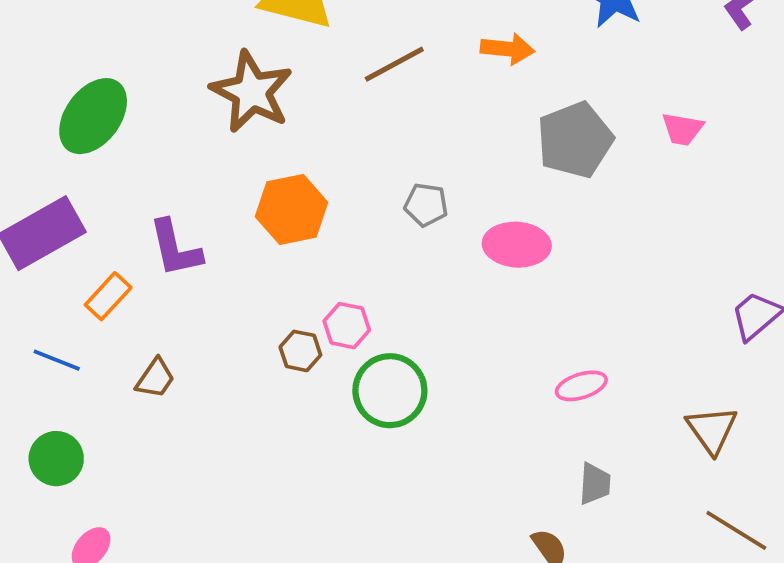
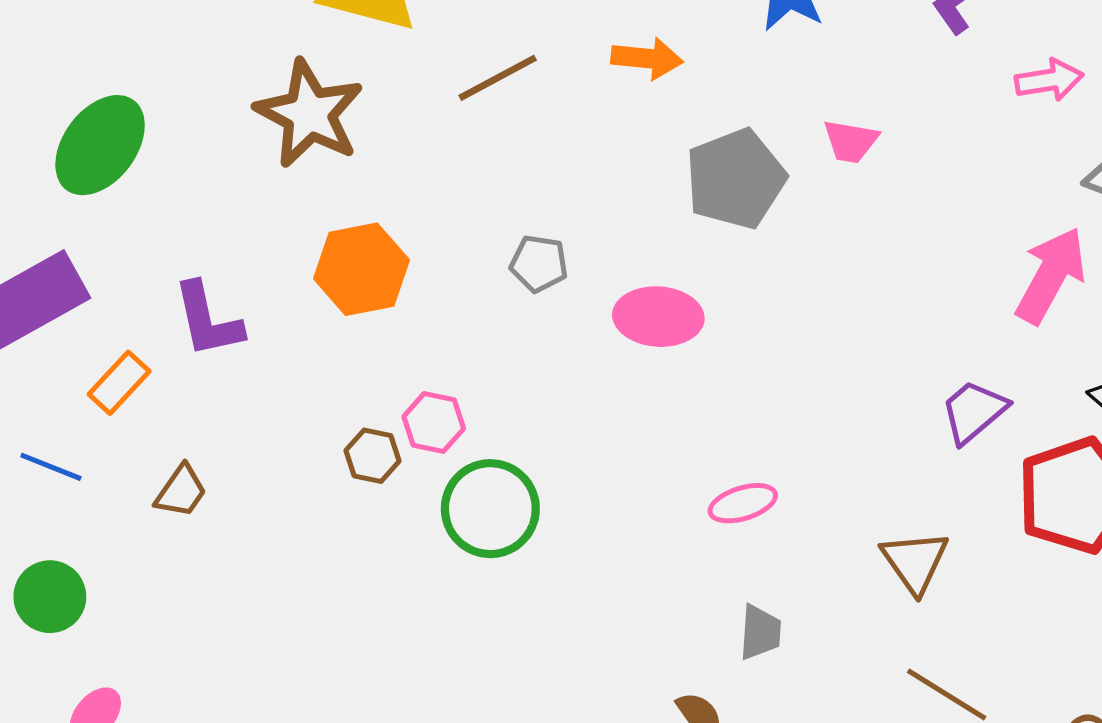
pink trapezoid: (682, 129) -> (851, 141), moved

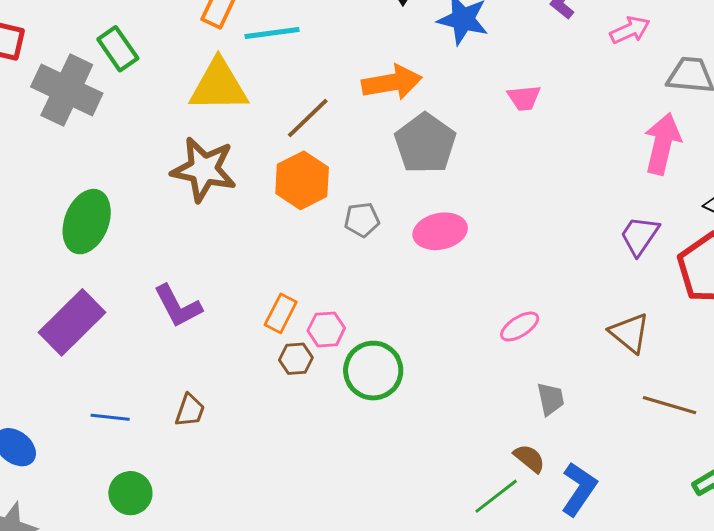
orange arrow: (647, 58) -> (392, 82), size x1.4
gray pentagon: (736, 179) -> (425, 143), moved
orange hexagon: (361, 269) -> (302, 180), moved
orange rectangle: (119, 383) -> (281, 313), moved

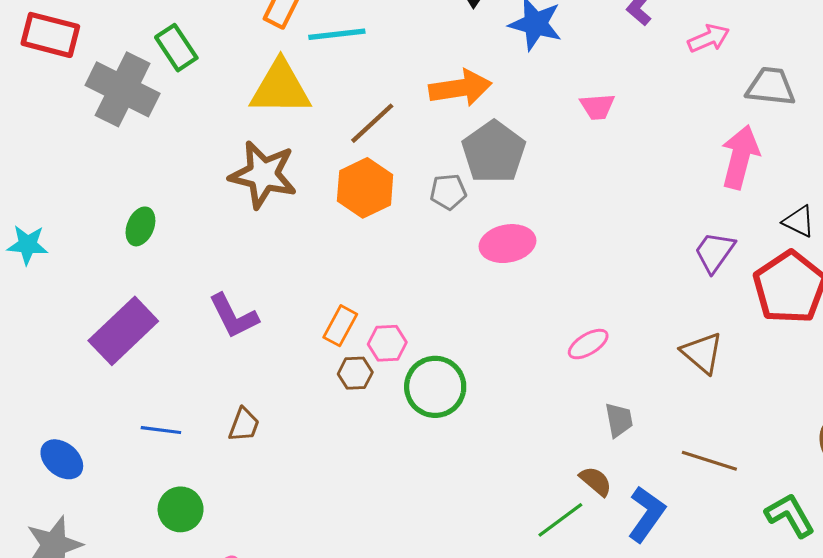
gray pentagon: (362, 220) -> (448, 192), moved
green ellipse: (87, 222) -> (140, 226), size x0.6
brown line: (670, 405) -> (709, 461), moved

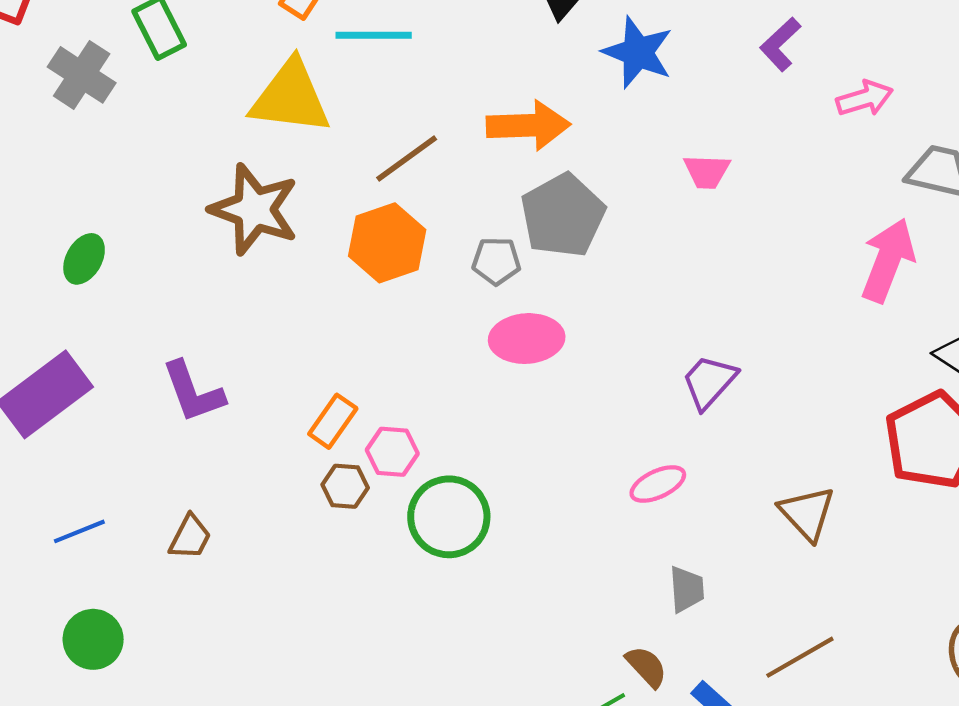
gray cross: (123, 89) -> (82, 75), size x0.7
pink ellipse: (508, 244) -> (527, 339), moved
purple trapezoid: (715, 252) -> (709, 382), moved
blue line: (161, 430) -> (79, 531), turned -36
brown line: (709, 461) -> (800, 657), turned -54

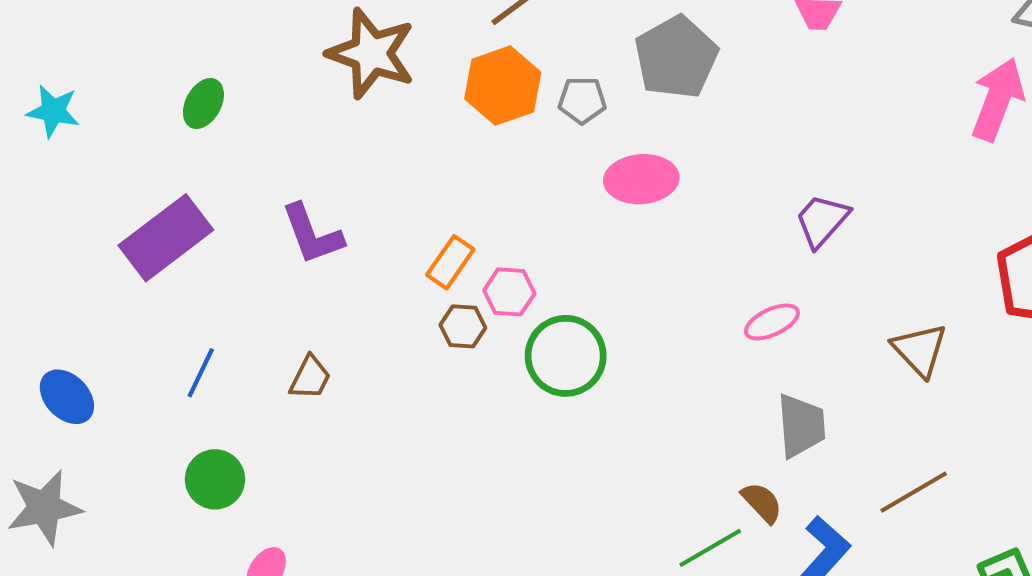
gray pentagon: (496, 261) -> (582, 100), moved
blue line: (79, 531) -> (201, 373), turned -42
gray trapezoid: (687, 589) -> (801, 426), size x1.4

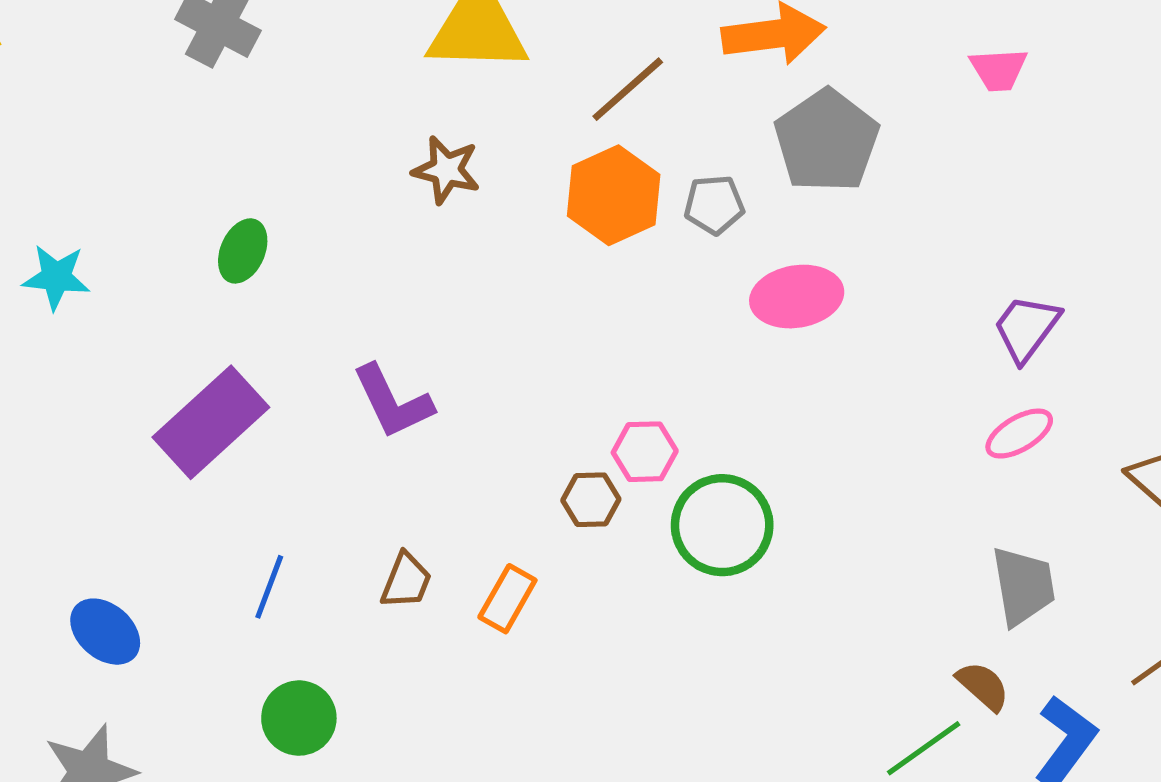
brown star: (371, 53) -> (446, 170), size x0.6
orange rectangle: (450, 262) -> (507, 599), moved
pink ellipse: (772, 322) -> (1019, 434), moved

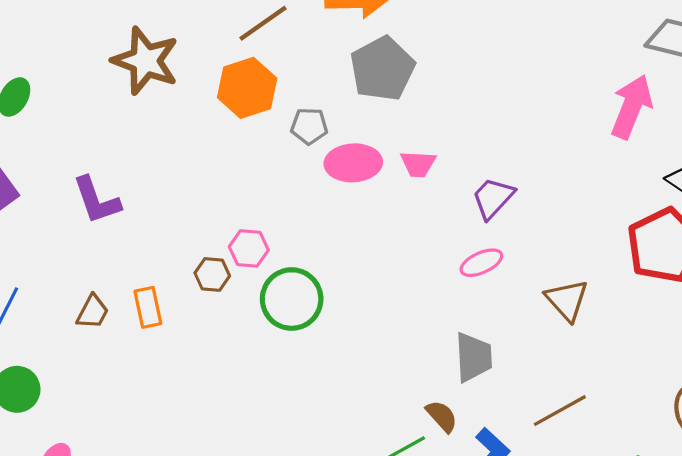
pink trapezoid: (999, 70) -> (418, 164), moved
brown star: (446, 170) -> (145, 61), size x1.6
gray pentagon: (714, 205) -> (309, 126), moved
orange rectangle: (507, 599) -> (148, 307), moved, turned -48

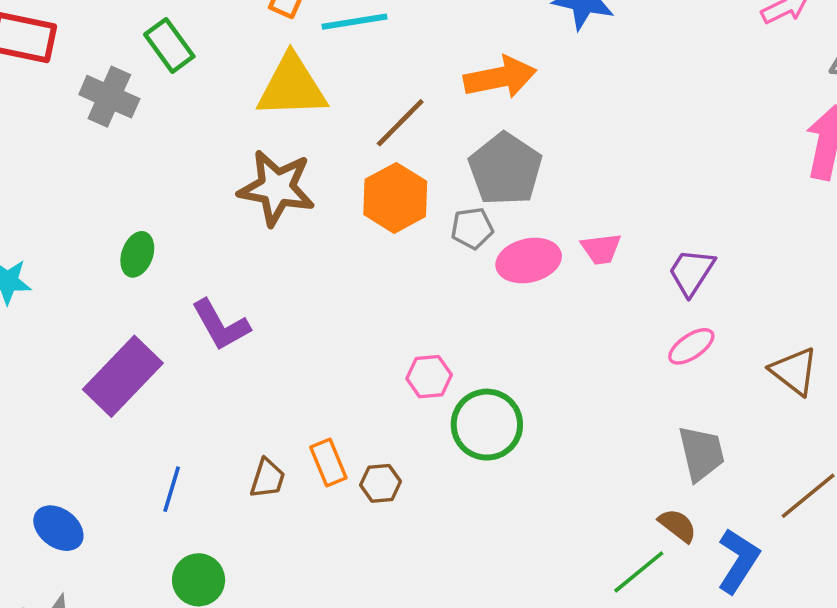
gray pentagon: (382, 69) -> (505, 169), moved
purple L-shape: (96, 200) -> (221, 325), moved
brown hexagon: (212, 274) -> (381, 483), moved

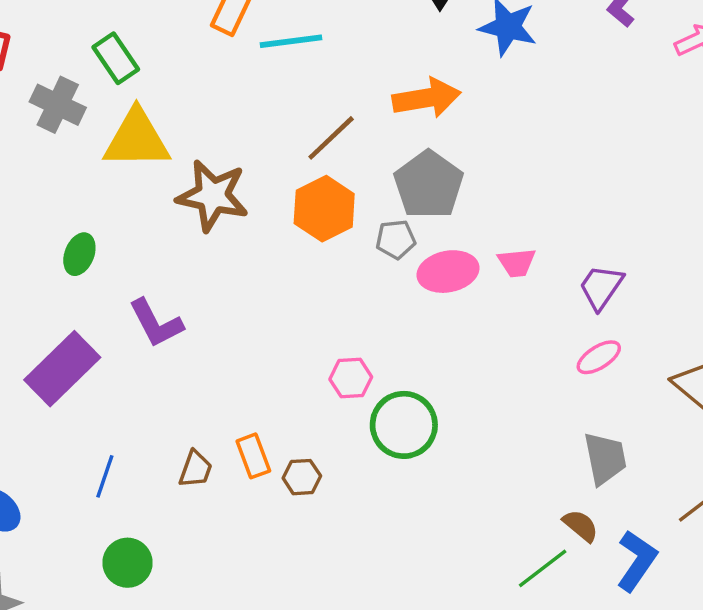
yellow triangle: (292, 87) -> (137, 139), moved

